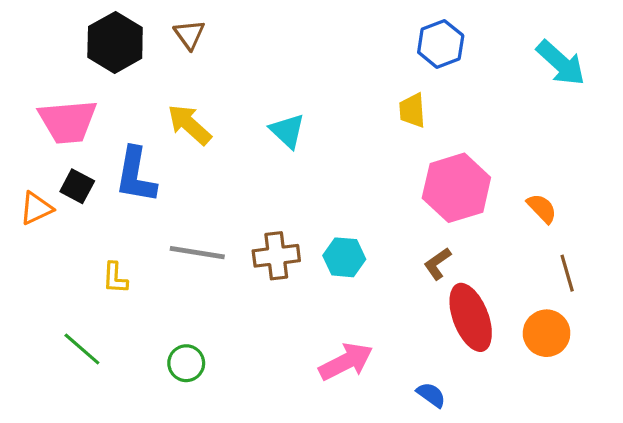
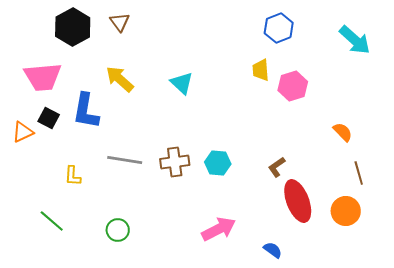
pink hexagon: (456, 188) -> (293, 86), moved, size x0.7

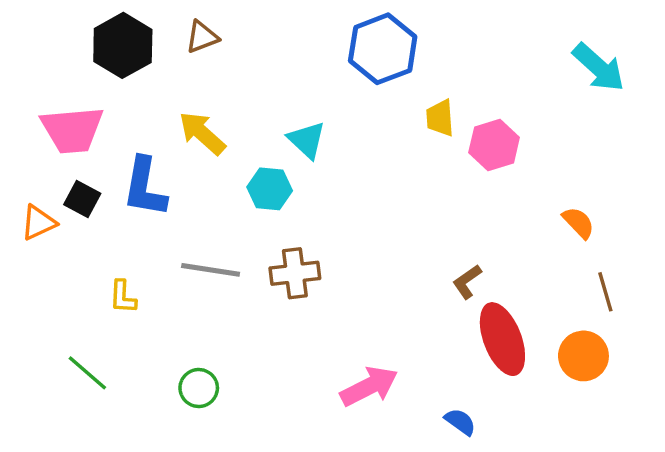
brown triangle: (120, 22) -> (202, 37), turned 45
blue hexagon: (279, 28) -> (383, 49), moved, size x1.4
cyan hexagon: (218, 163) -> (270, 189), moved

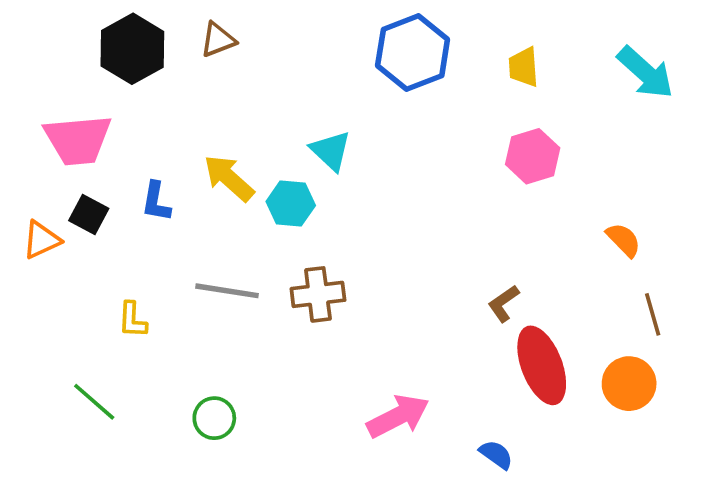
yellow trapezoid: (440, 118) -> (524, 67), moved
yellow arrow: (202, 133) -> (229, 178), moved
blue L-shape: (145, 187) -> (156, 202), size x0.6

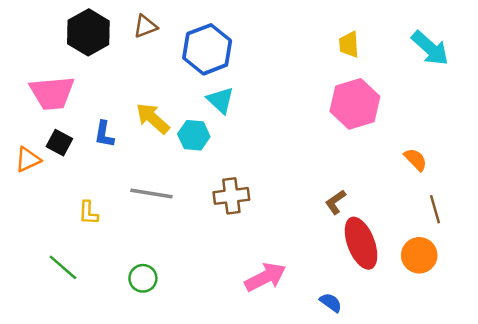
blue hexagon: (413, 52) -> (207, 49), moved
pink hexagon: (533, 156) -> (355, 104), size x1.4
brown cross: (318, 294) -> (231, 196), moved

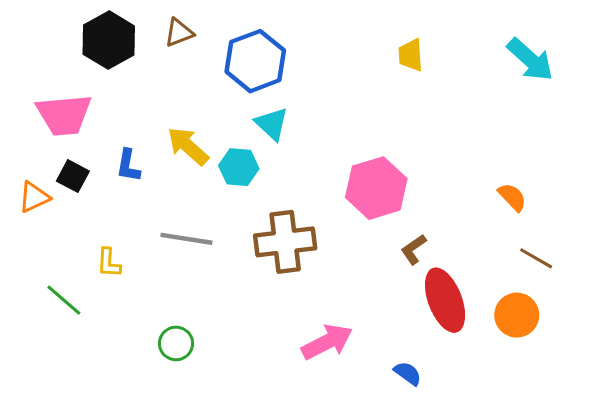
yellow trapezoid: (349, 44) -> (411, 55), moved
pink hexagon: (355, 104) -> (376, 188), moved
brown cross: (231, 196) -> (285, 242), size x1.4
brown line: (435, 209) -> (536, 258), turned -44
green line: (63, 267) -> (64, 300), moved

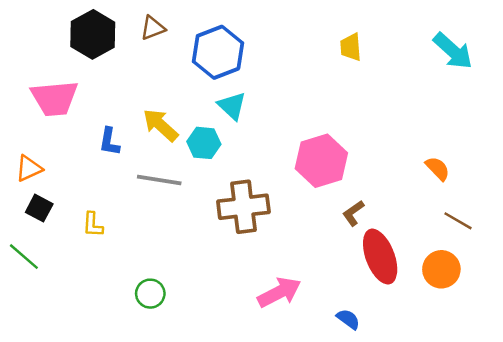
black square: (73, 176) -> (39, 208), moved
gray line: (186, 239) -> (159, 180), moved
green line: (64, 300) -> (24, 257), moved

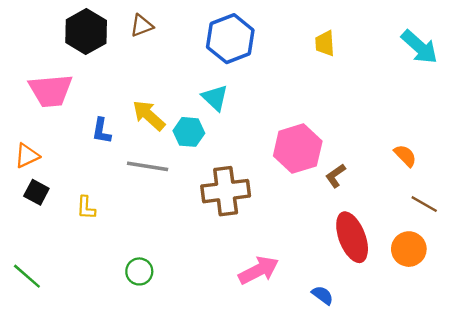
blue hexagon: (218, 52) -> (230, 39), moved
brown L-shape: (353, 213) -> (336, 176), moved
green line: (24, 257) -> (27, 276), moved

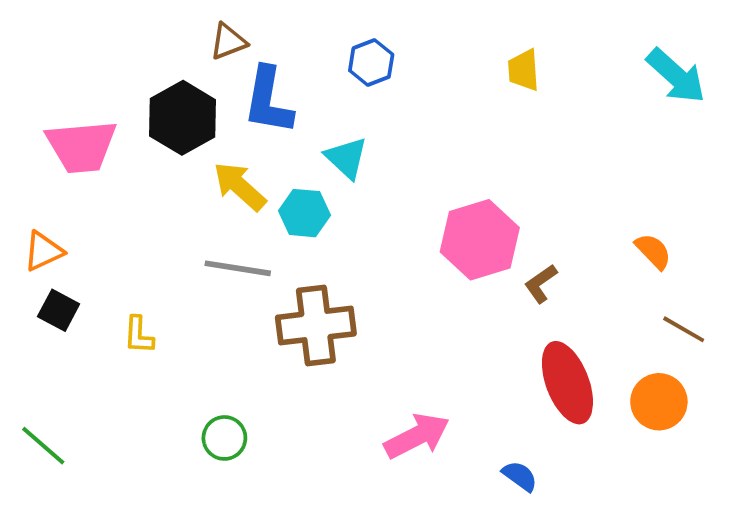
black hexagon: (86, 32) -> (182, 118), moved
blue hexagon: (230, 39) -> (371, 63), size x0.6
blue L-shape: (101, 131) -> (268, 101), moved, size x1.6
brown cross: (226, 191) -> (316, 326), moved

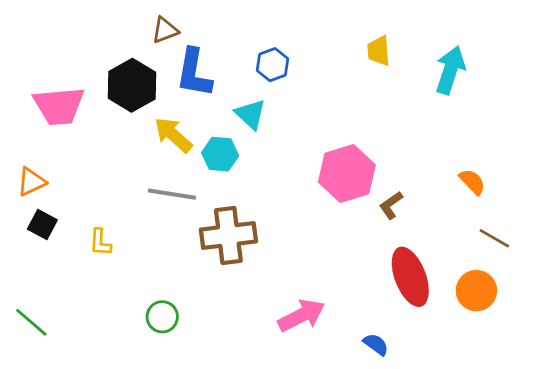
blue hexagon: (371, 63) -> (272, 65), moved
cyan arrow: (676, 76) -> (450, 70), moved, turned -114

